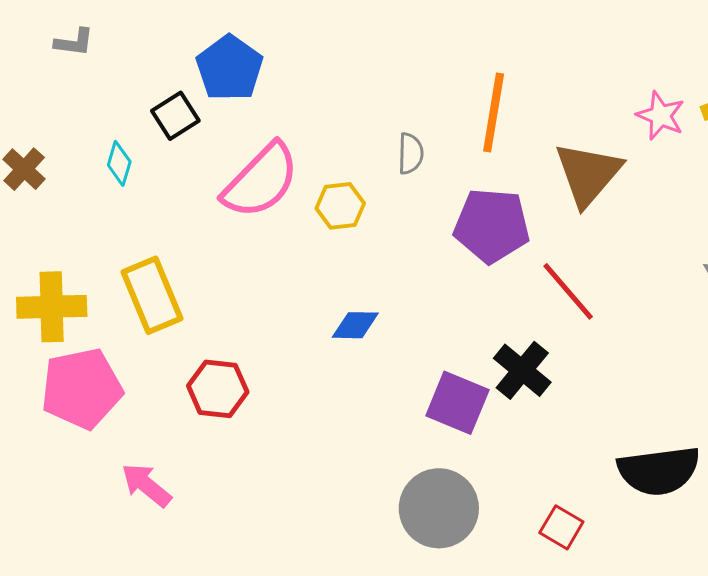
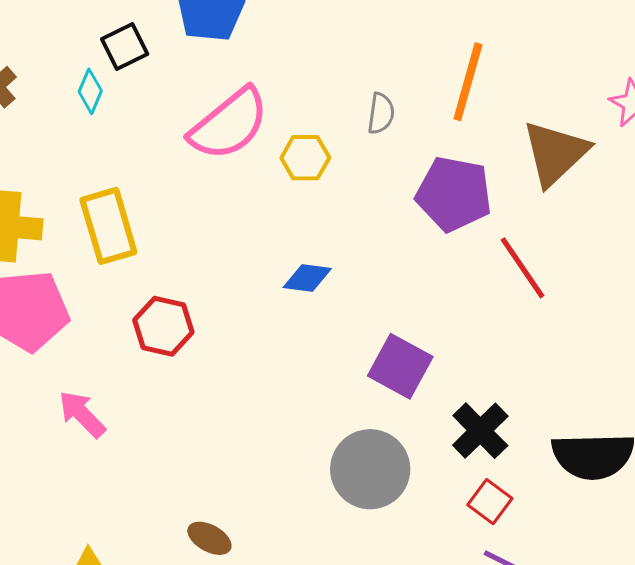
black square: (175, 116) -> (125, 46), moved
black cross: (522, 370) -> (480, 431), moved

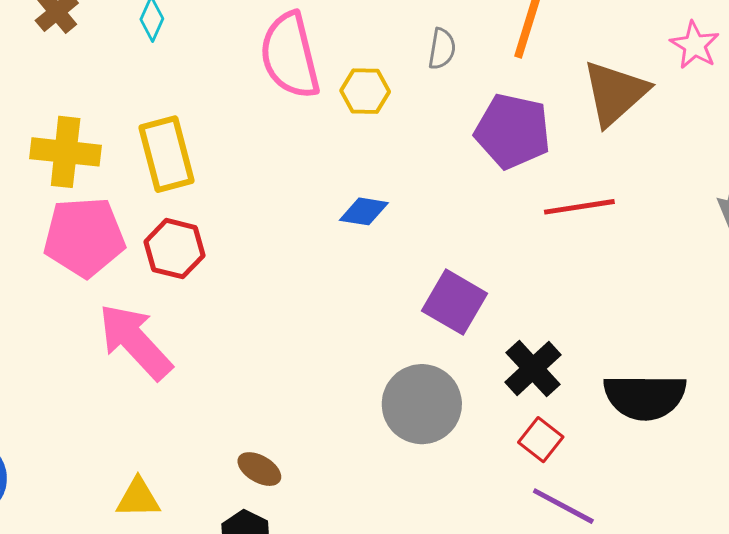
pink semicircle: (229, 124) -> (290, 56), turned 114
red line: (523, 268) -> (579, 207), turned -66
red hexagon: (163, 326) -> (174, 249), moved
pink arrow: (82, 414) -> (135, 342), size x1.6

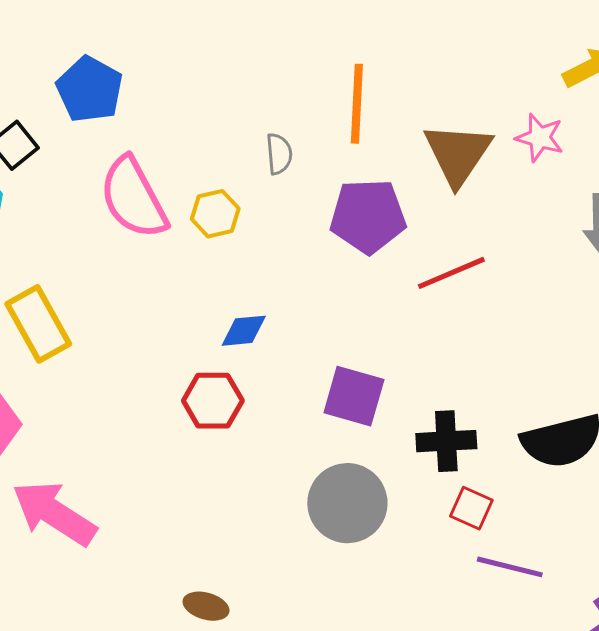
pink star: (695, 45) -> (540, 138), moved
red hexagon: (174, 249) -> (213, 401), moved
black cross: (533, 368) -> (446, 441), turned -36

